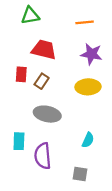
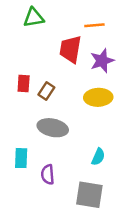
red trapezoid: (44, 50) -> (70, 49), moved, turned -95
purple star: (91, 54) -> (102, 61), turned -30
purple semicircle: (43, 156) -> (48, 175), size x0.7
gray square: (80, 174) -> (89, 195), size x1.6

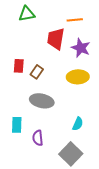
purple star: (102, 61) -> (81, 48), turned -30
gray square: (89, 195) -> (71, 154), turned 35

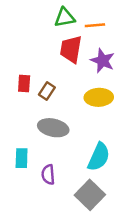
green triangle: (27, 14) -> (65, 18), moved
cyan semicircle: (78, 124) -> (99, 157), size x1.6

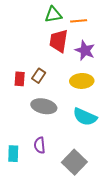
red rectangle: (24, 83) -> (20, 79), moved
cyan semicircle: (99, 157) -> (85, 117), moved, turned 90
cyan rectangle: (22, 158) -> (13, 154), moved

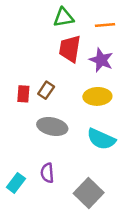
orange line: (79, 21) -> (105, 25), moved
cyan rectangle: (13, 154) -> (16, 183), turned 35

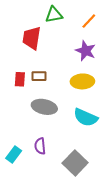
orange line: (105, 25) -> (89, 21), turned -42
red trapezoid: (70, 49) -> (32, 38), moved
brown rectangle: (46, 90) -> (39, 76), turned 56

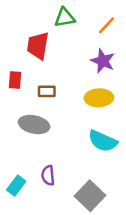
red rectangle: (20, 79) -> (15, 80), moved
gray ellipse: (44, 107) -> (34, 125), moved

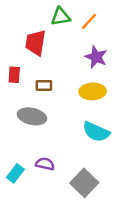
orange line: (107, 25) -> (89, 21), moved
purple semicircle: (48, 175) -> (45, 164), turned 108

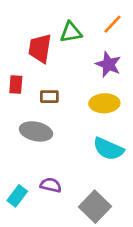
green triangle: (60, 17) -> (71, 32), moved
orange line: (89, 21) -> (112, 24), moved

